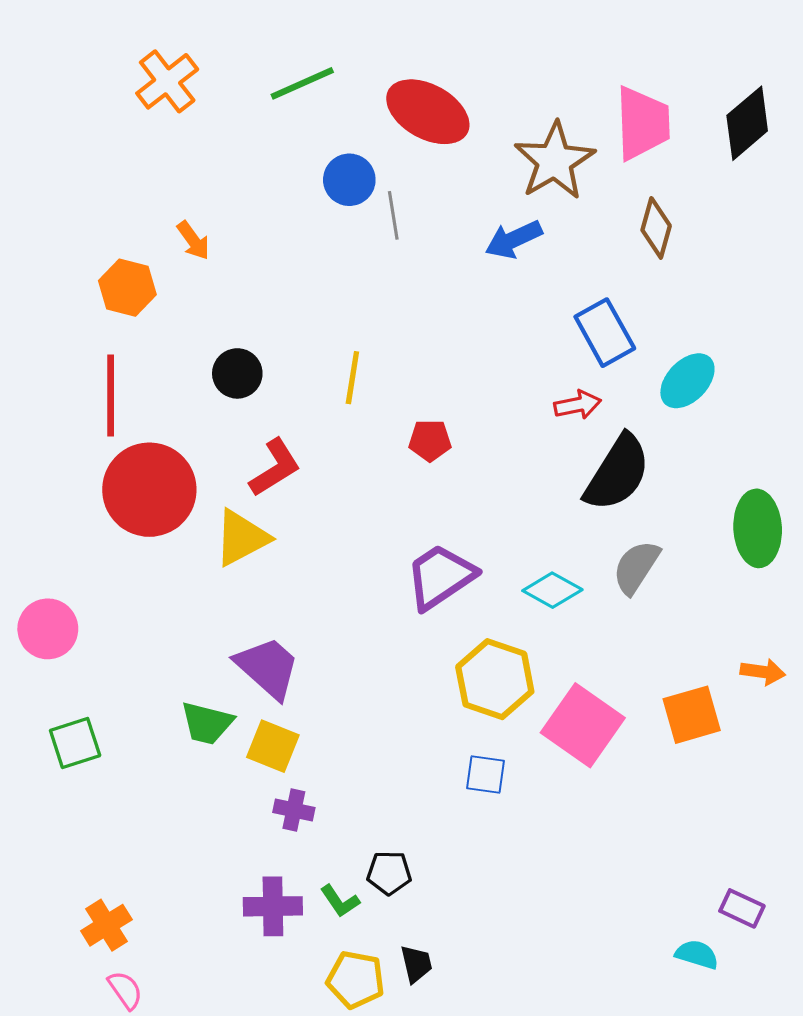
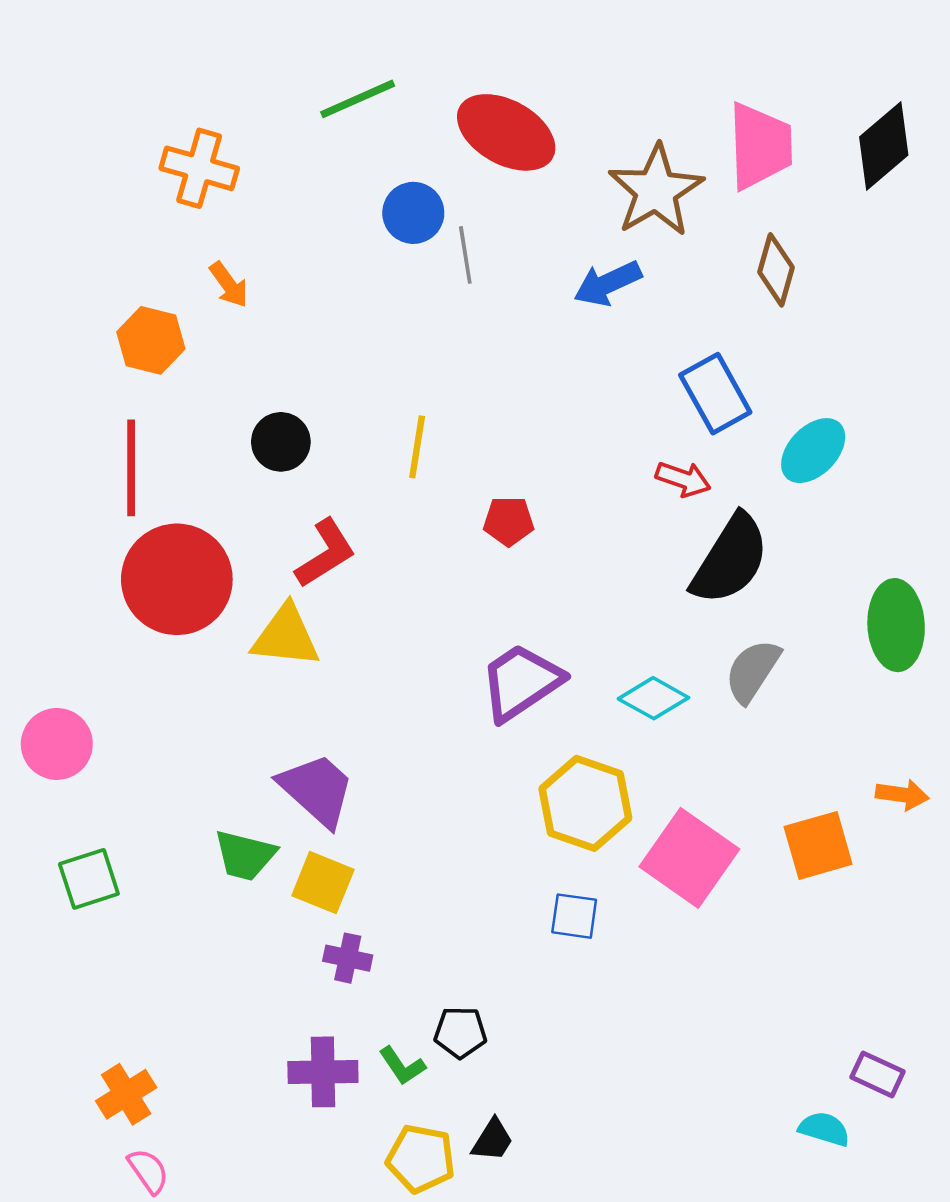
orange cross: (167, 81) -> (199, 168), moved, turned -36
red arrow: (578, 405) -> (683, 479), turned 30
yellow triangle: (241, 538) -> (286, 636), turned 34
black trapezoid: (416, 964) -> (493, 1140), turned 45

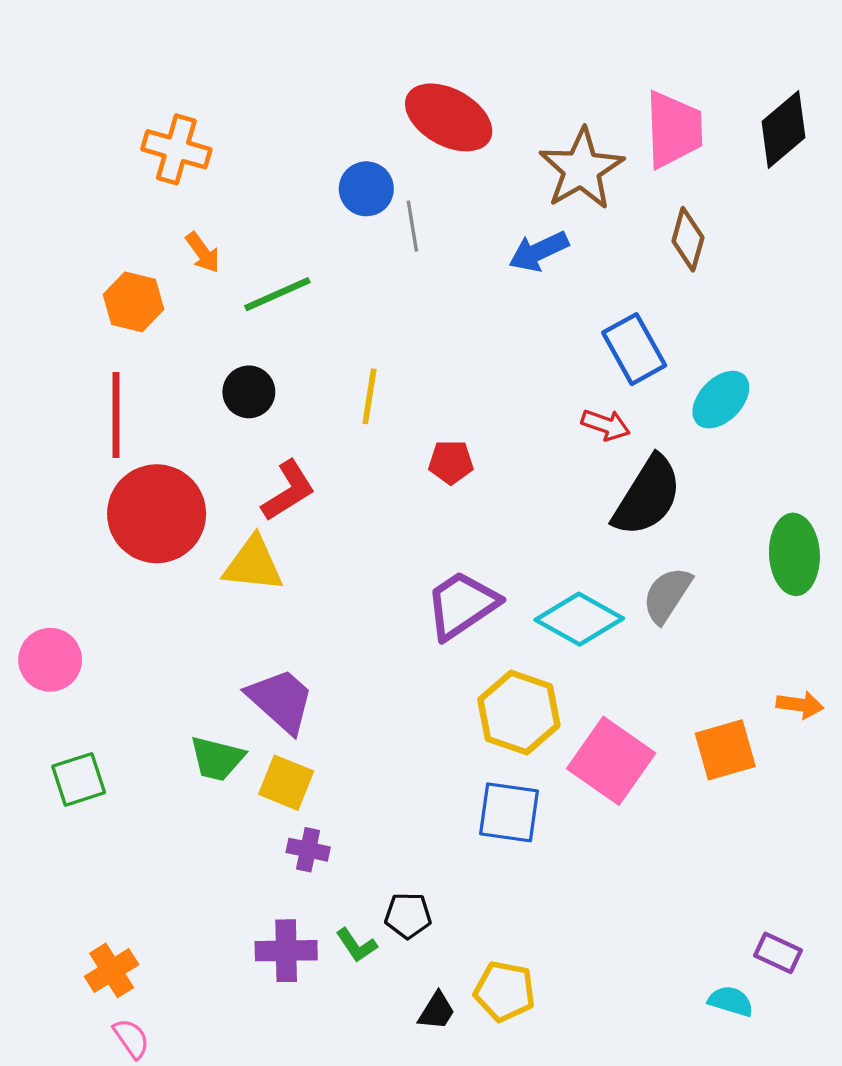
green line: (358, 99) -> (277, 294), moved
cyan diamond: (653, 698) -> (579, 619), size x1.4
blue square: (574, 916) -> (509, 812), size x1.5
yellow pentagon: (421, 1159) -> (505, 991), moved

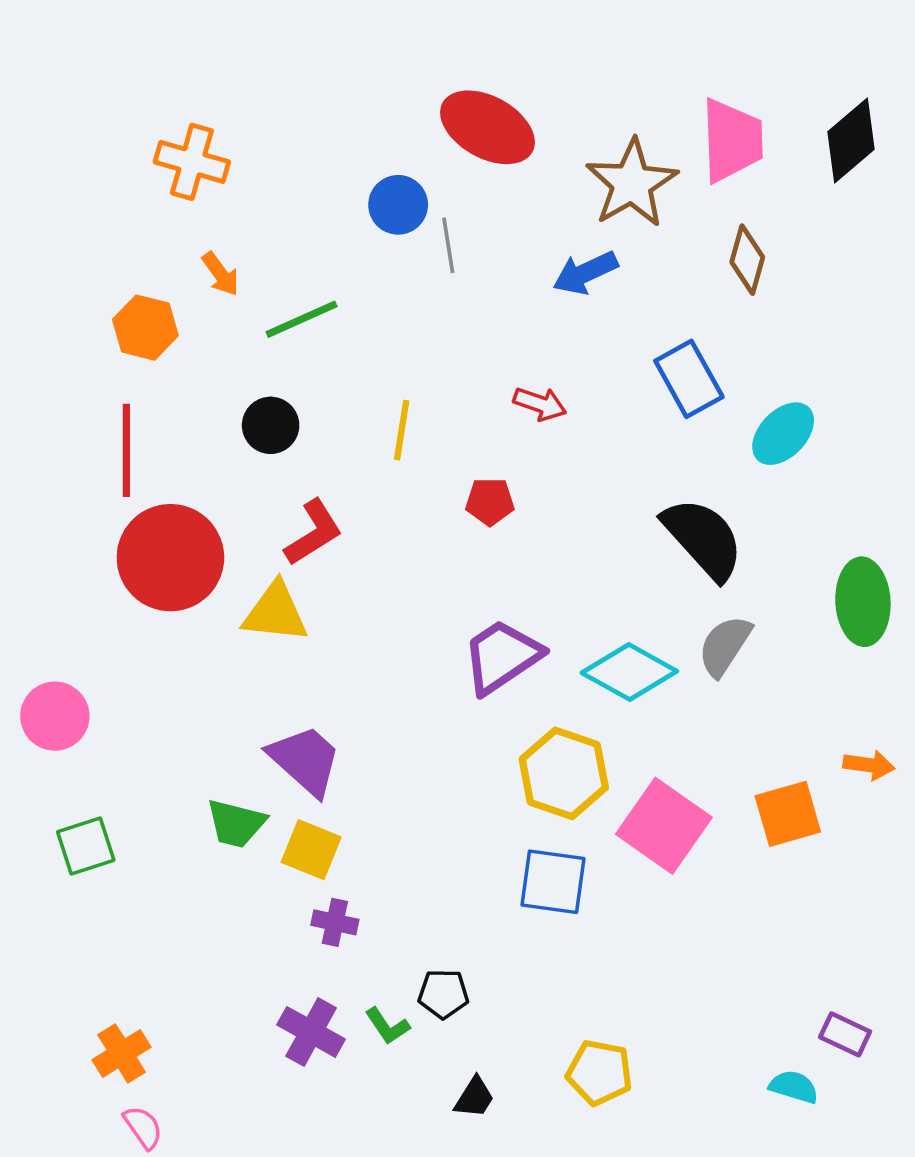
red arrow: (606, 425) -> (540, 404), moved
black semicircle: (647, 496) -> (703, 539), turned -74
purple cross: (286, 951) -> (311, 1032), turned 30
yellow pentagon: (505, 991) -> (600, 1073), moved

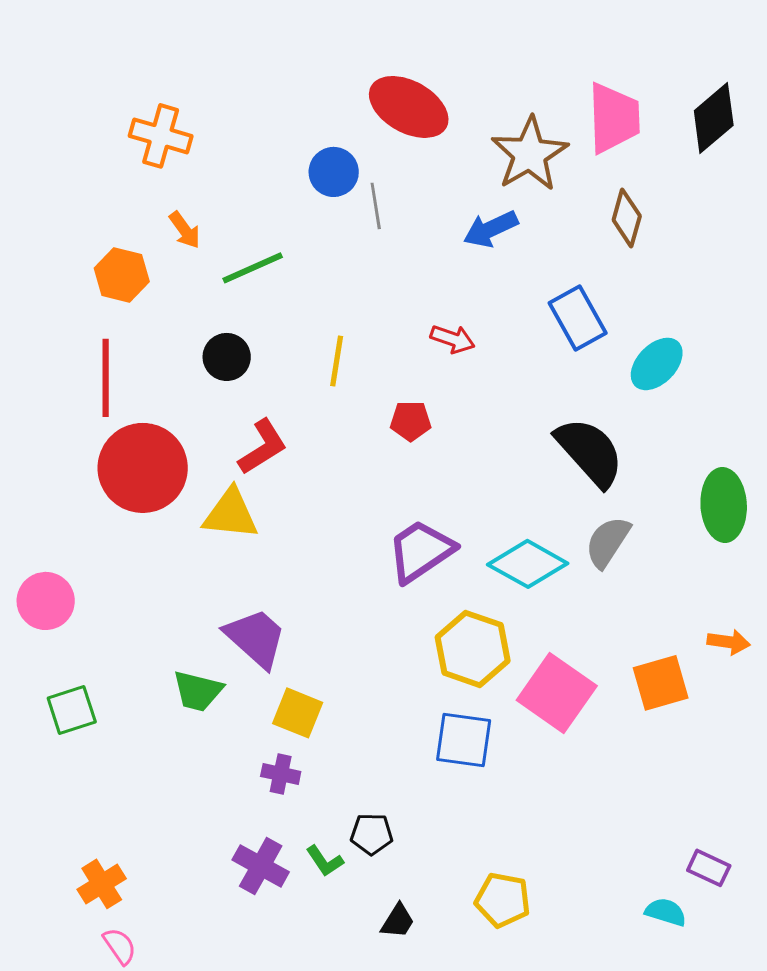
yellow square: (311, 850) -> (298, 713), moved

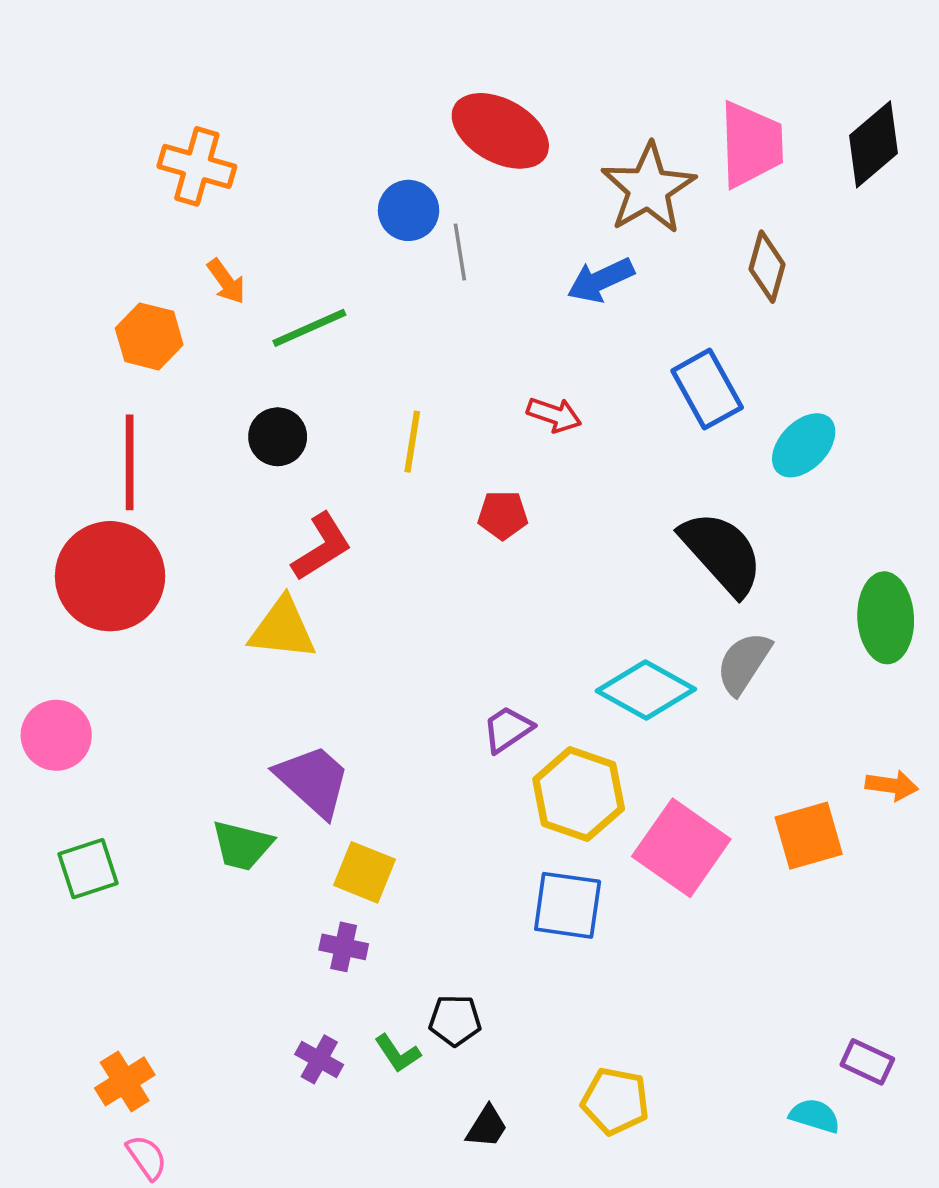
red circle: (143, 468) -> (110, 576), moved
purple trapezoid: (421, 551) -> (508, 729), moved, size x0.6
purple cross: (261, 866) -> (319, 1059), size x0.7

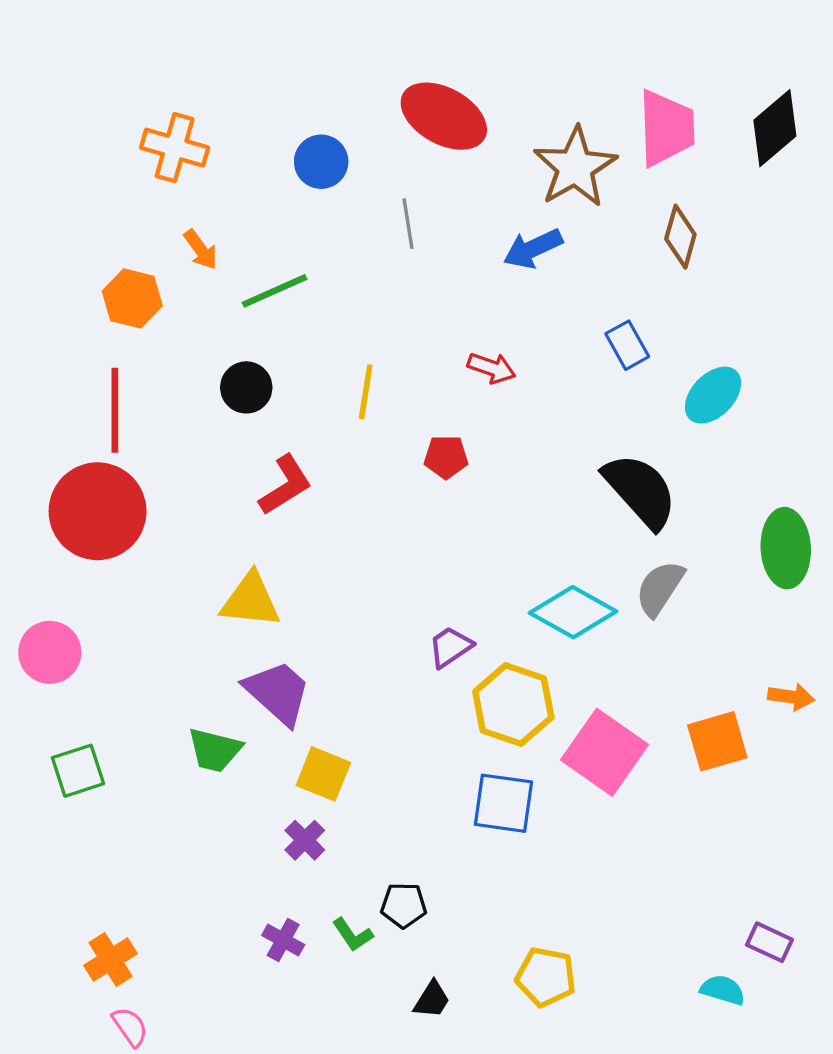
blue circle: (409, 210) -> (321, 162), moved
blue rectangle: (707, 389) -> (627, 345), size x0.7
yellow triangle: (283, 629) -> (251, 600), moved
purple cross: (344, 947) -> (305, 840), turned 33

